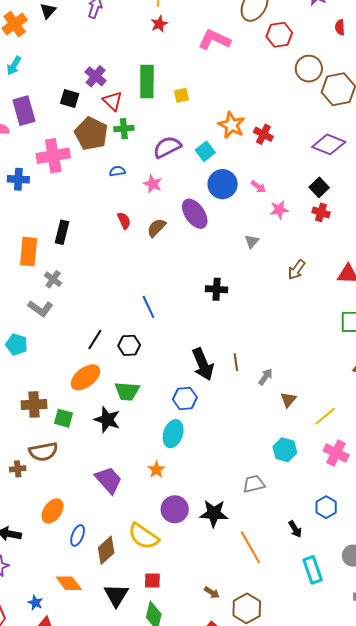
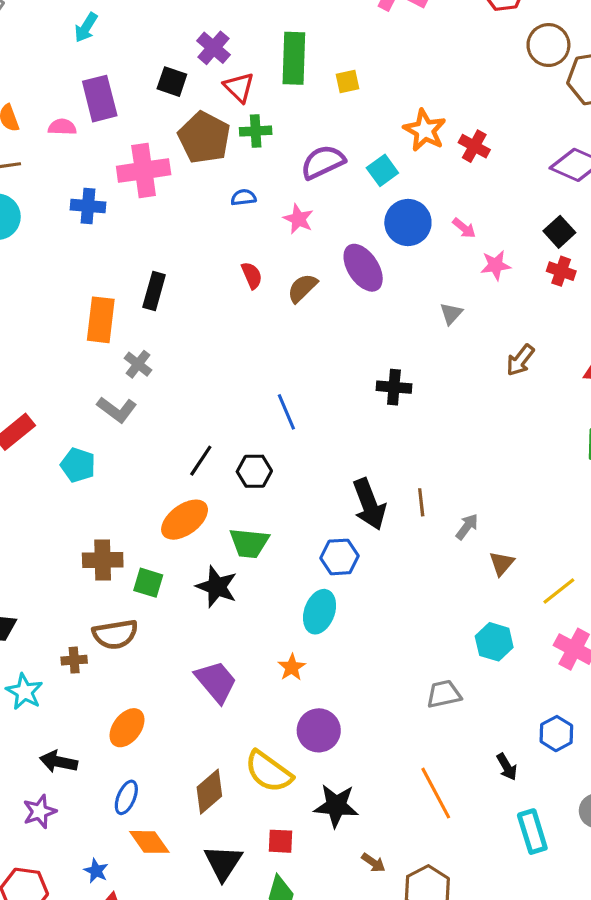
black star: (214, 513) -> (336, 806), moved
blue ellipse: (78, 535) -> (126, 797), moved

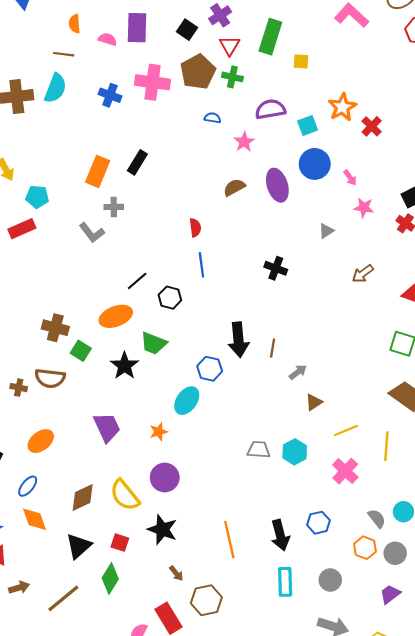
red semicircle: (252, 275) -> (195, 228), moved
gray cross: (138, 364) -> (114, 207), turned 36
cyan pentagon: (78, 465) -> (37, 197), moved, turned -30
gray trapezoid: (444, 694) -> (259, 450), moved
black arrow: (507, 767) -> (280, 535), size x1.6

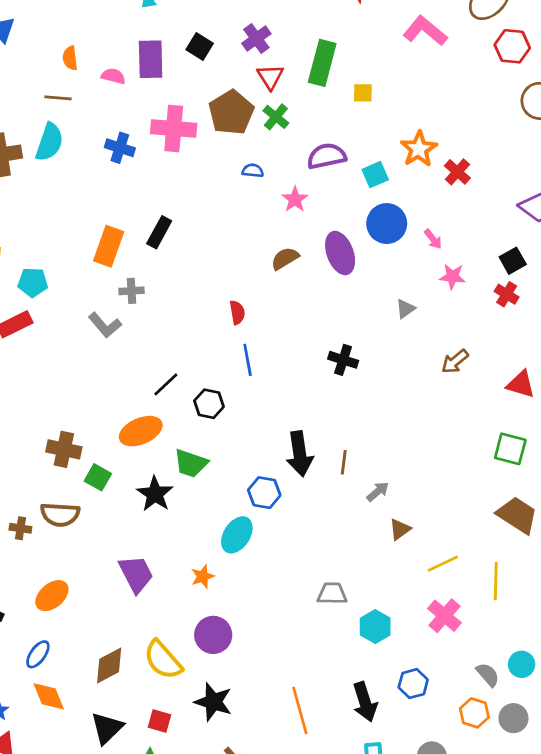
black square: (187, 30) -> (200, 46), moved
green cross: (232, 77) -> (276, 117), turned 30
cyan hexagon: (295, 452) -> (375, 627), moved

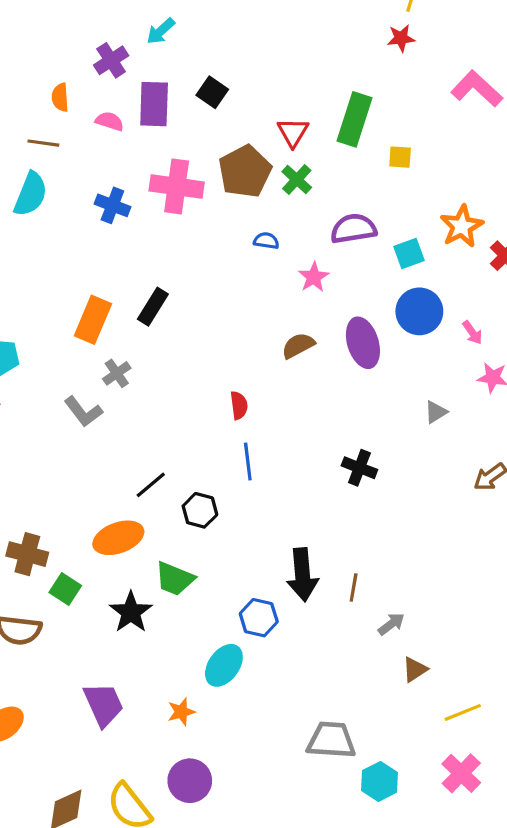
purple cross: (256, 39) -> (111, 60), moved
gray cross: (132, 291) -> (117, 373), turned -35
gray trapezoid: (332, 594) -> (331, 740), size x1.4

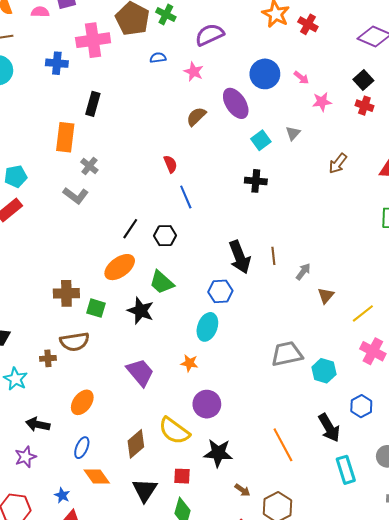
cyan square: (409, 253) -> (261, 140), moved
black rectangle: (153, 307) -> (93, 104), moved
green trapezoid: (175, 579) -> (162, 282), turned 36
orange star: (181, 712) -> (189, 363), turned -30

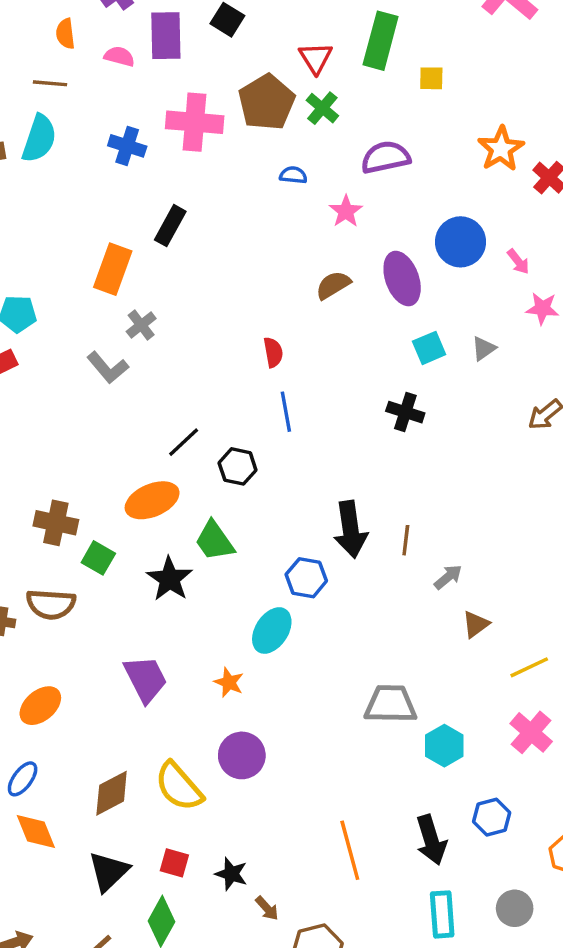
black star: (218, 453) -> (231, 874), moved, size x0.7

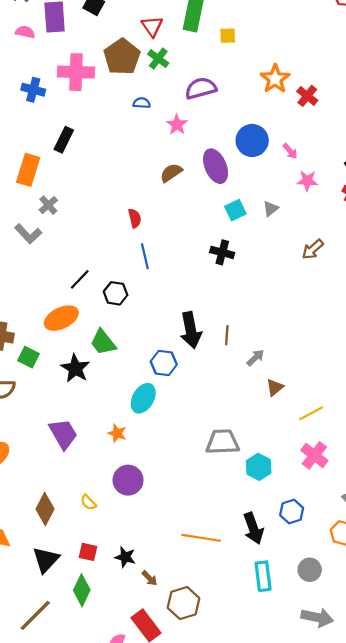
yellow semicircle: (179, 787) -> (88, 502), size x0.5
brown diamond: (112, 793) -> (45, 509), turned -32
orange line: (350, 850) -> (201, 538), turned -63

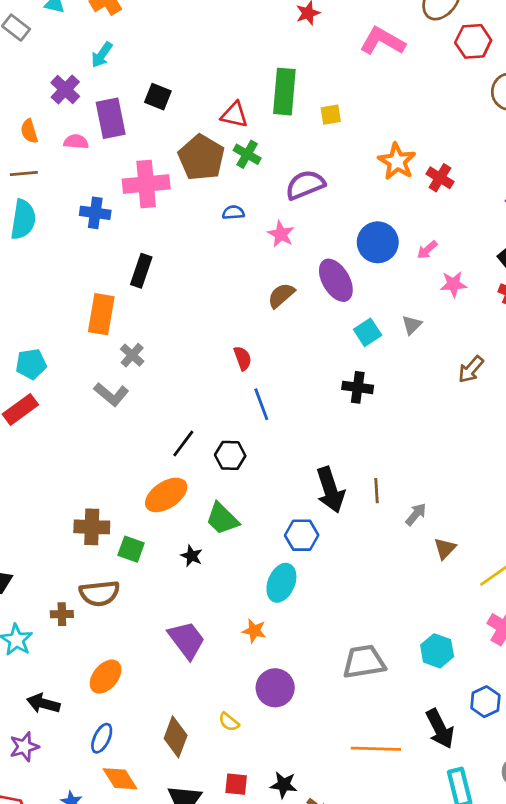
red triangle: (152, 26) -> (234, 115), turned -35
pink arrow: (290, 151) -> (427, 250), turned 98
black star: (75, 368) -> (192, 556), size x0.6
gray trapezoid: (223, 442) -> (364, 662), moved

